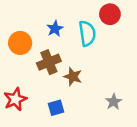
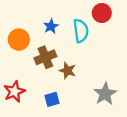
gray star: (114, 102) -> (105, 94), size x1.5

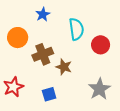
red circle: (102, 13) -> (101, 45), moved
blue star: (51, 26) -> (43, 14), moved

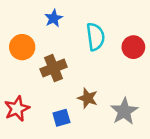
red circle: (101, 45) -> (133, 47), moved
brown star: (64, 67) -> (88, 98), moved

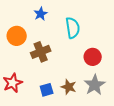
red circle: (133, 47) -> (93, 57), moved
brown star: (88, 98) -> (69, 87), moved

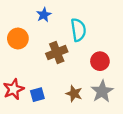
brown cross: (41, 52) -> (57, 53), moved
blue square: (47, 90) -> (37, 95), moved

